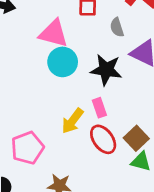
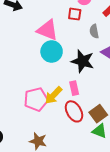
pink pentagon: (27, 148) -> (36, 99), moved

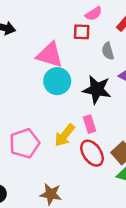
pink pentagon: (36, 99) -> (24, 143), moved

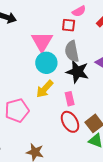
gray semicircle: (108, 51) -> (72, 51), moved, size x1.5
pink triangle: (50, 55) -> (42, 42), turned 40
yellow arrow: (65, 135) -> (45, 89), moved

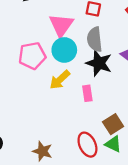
pink pentagon: (17, 110) -> (32, 56), moved
red ellipse: (70, 122) -> (87, 145), moved

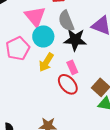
red ellipse: (87, 145) -> (68, 84), moved

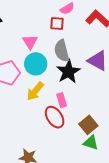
pink triangle: (35, 16) -> (30, 42), size x0.7
black star: (75, 40) -> (68, 72), turned 30

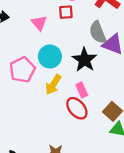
pink triangle: (30, 42) -> (39, 23), moved
gray semicircle: (62, 51) -> (98, 32), moved

